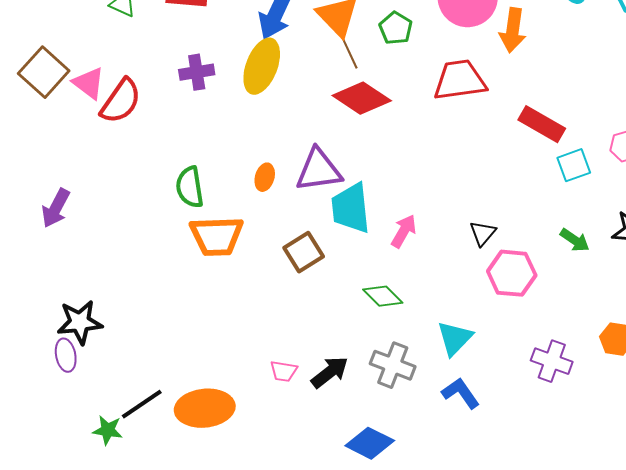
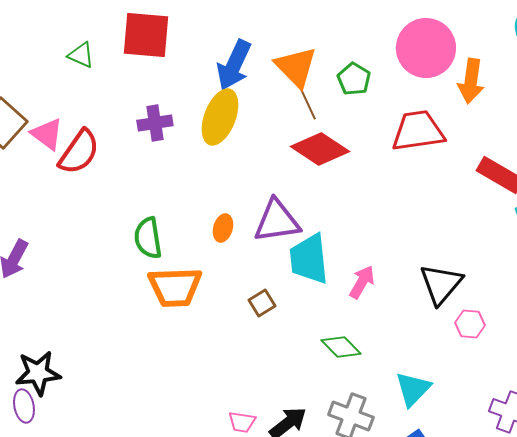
black triangle: (483, 233) -> (441, 284), size x1.6
brown square: (304, 252) -> (262, 303), size x0.7
pink hexagon: (512, 273) -> (470, 324), size x0.6

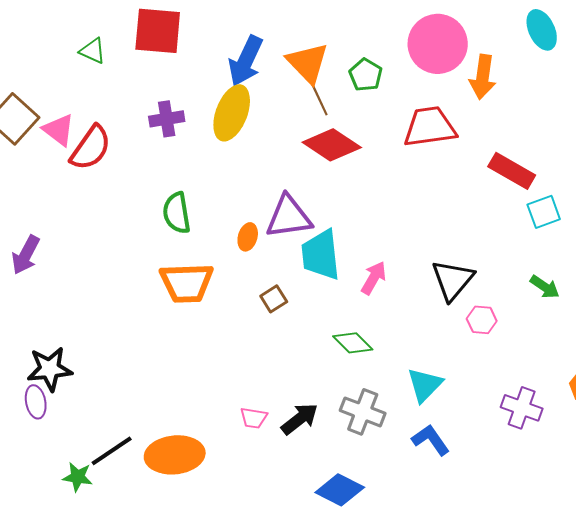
orange ellipse: (223, 228) -> (248, 237), moved
green semicircle: (148, 238) -> (177, 213), moved

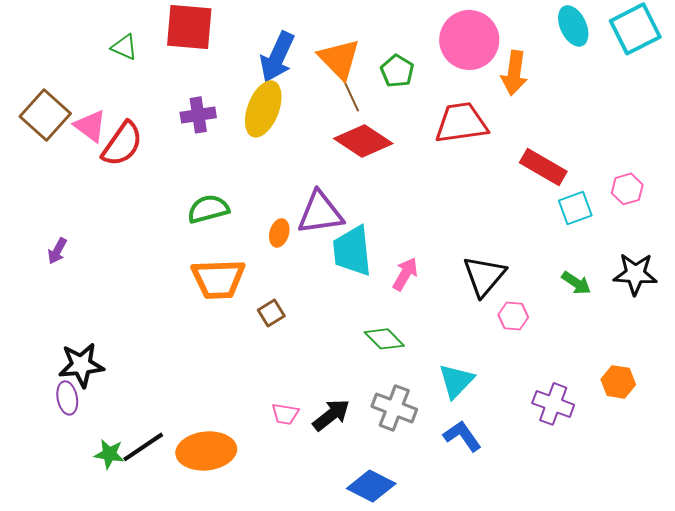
green semicircle: (177, 213) -> (208, 209), turned 84
purple arrow: (26, 255) -> (57, 251), size x0.7
brown square: (274, 299) -> (271, 313), moved
green star: (78, 477) -> (109, 454), moved

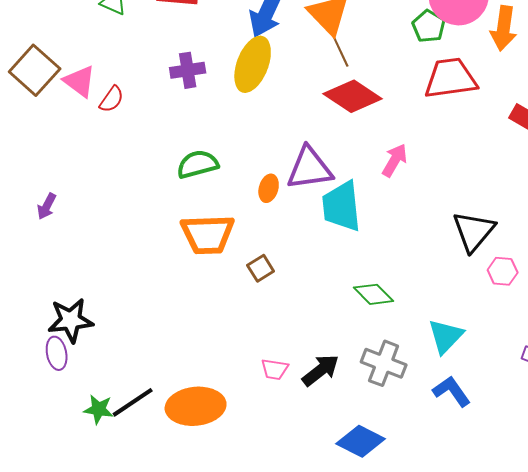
green pentagon: (397, 71) -> (429, 26), moved
red semicircle: (122, 144) -> (112, 99), size x0.6
pink arrow: (405, 274) -> (395, 160), moved

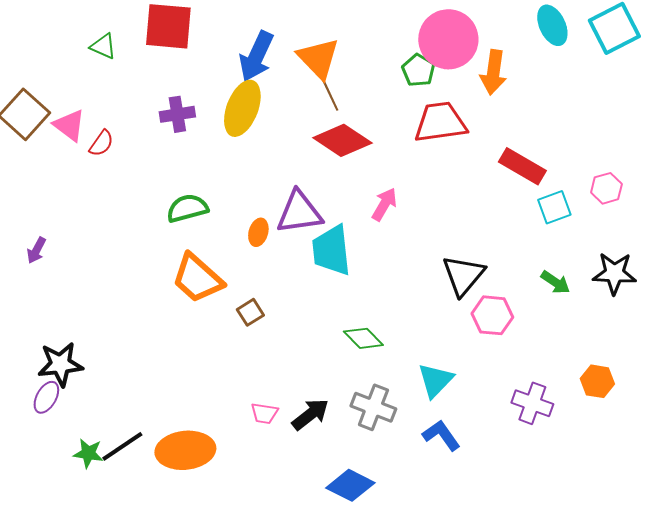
orange trapezoid: (208, 234) -> (197, 278), turned 44
pink hexagon: (503, 271) -> (492, 315), size x1.4
purple ellipse: (57, 353) -> (46, 397), turned 40

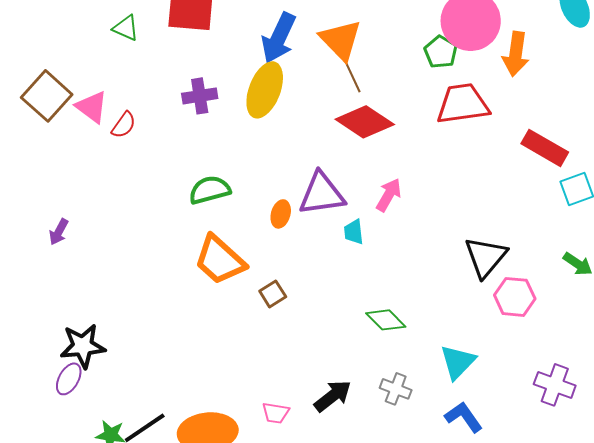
pink arrow: (384, 204) -> (389, 195), moved
cyan trapezoid: (331, 250) -> (354, 232), size x0.5
gray cross: (373, 407) -> (396, 389), size x0.7
pink trapezoid: (264, 413) -> (276, 413), moved

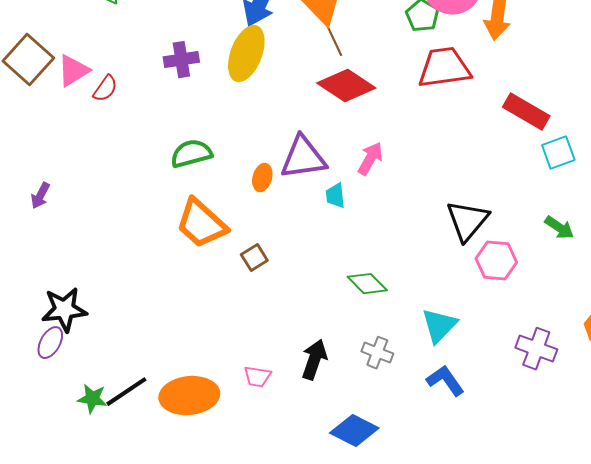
pink triangle: (92, 107) -> (73, 71), turned 51
black arrow: (333, 396) -> (314, 360), turned -33

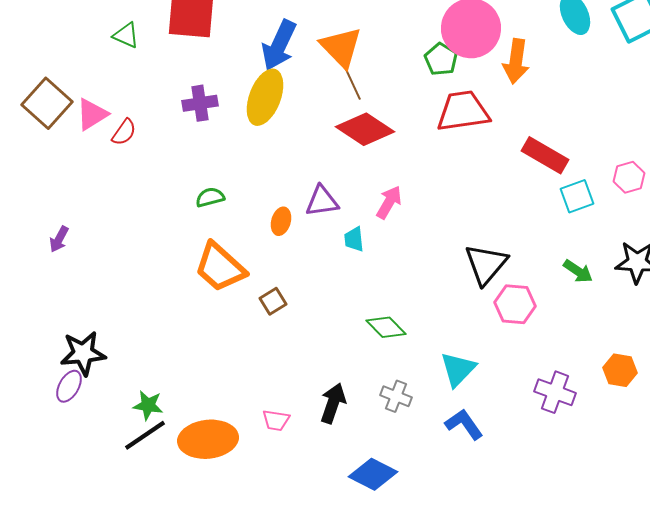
green semicircle: (191, 154) -> (210, 197), size x0.7
purple triangle: (303, 158) -> (322, 201), size x0.7
green star: (92, 399) -> (148, 405), moved

